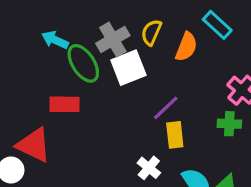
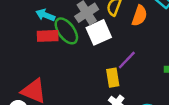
red rectangle: (64, 104) -> (48, 36), moved
yellow rectangle: (175, 135) -> (113, 78), moved

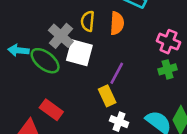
white square: (99, 32) -> (79, 53), turned -35
red rectangle: (48, 36) -> (51, 110), moved, turned 54

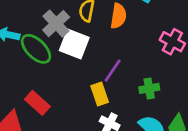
green cross: (168, 69) -> (149, 88), moved

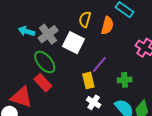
gray cross: (56, 24) -> (48, 34), moved
green ellipse: (36, 49) -> (45, 62), moved

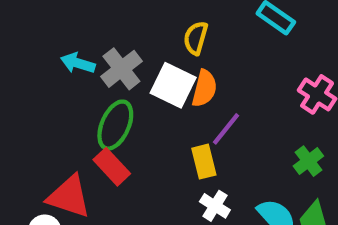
orange semicircle: (107, 25) -> (204, 88), moved
green ellipse: (45, 62) -> (115, 125), turned 65
green cross: (125, 80) -> (308, 161), moved, turned -32

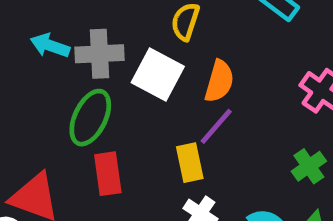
gray cross: (121, 69) -> (99, 54), turned 33
orange semicircle: (204, 88) -> (219, 81), moved
red rectangle: (112, 167) -> (108, 174), moved, turned 33

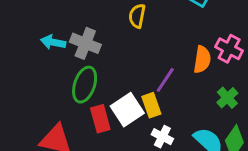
gray cross: (99, 54) -> (85, 43), turned 32
white square: (158, 75) -> (127, 110), moved, turned 36
orange semicircle: (219, 81) -> (202, 59), moved

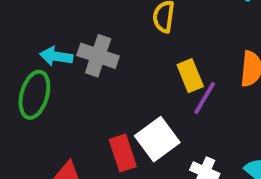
green ellipse: (85, 85) -> (34, 95), moved
yellow rectangle: (151, 105) -> (190, 76), moved

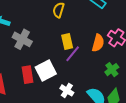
gray cross: (98, 56) -> (22, 39), moved

